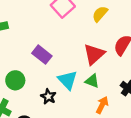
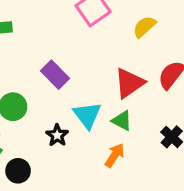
orange arrow: (102, 105) -> (115, 155), moved

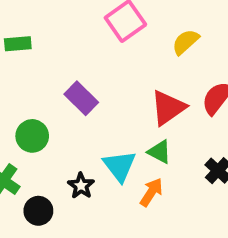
cyan triangle: (87, 115) -> (120, 166), moved
black star: (57, 135) -> (81, 186), moved

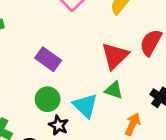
green circle: (32, 136) -> (48, 99), moved
orange arrow: (151, 192) -> (133, 124), moved

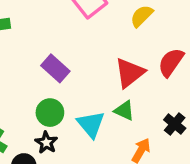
black star: (59, 125) -> (46, 143), moved

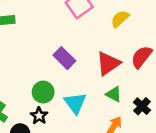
purple rectangle: (55, 68) -> (64, 58), moved
green triangle: (124, 111) -> (114, 94), moved

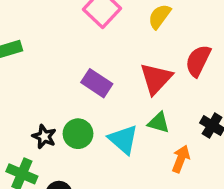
green triangle: (114, 94) -> (159, 123), moved
black star: (39, 116) -> (44, 137), moved

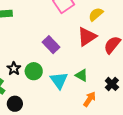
red triangle: (156, 78) -> (87, 37), moved

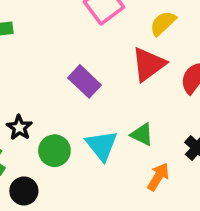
green circle: (34, 71) -> (54, 151), moved

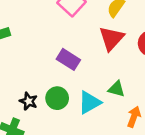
cyan triangle: (102, 145) -> (89, 102), turned 50
green circle: (54, 151) -> (57, 98), moved

